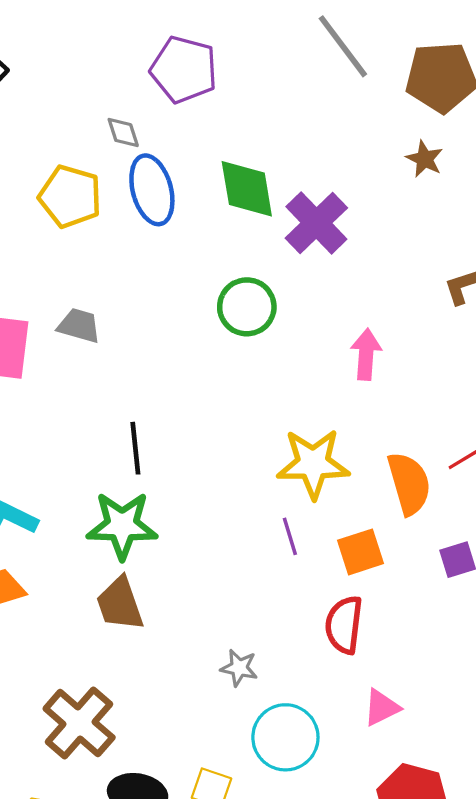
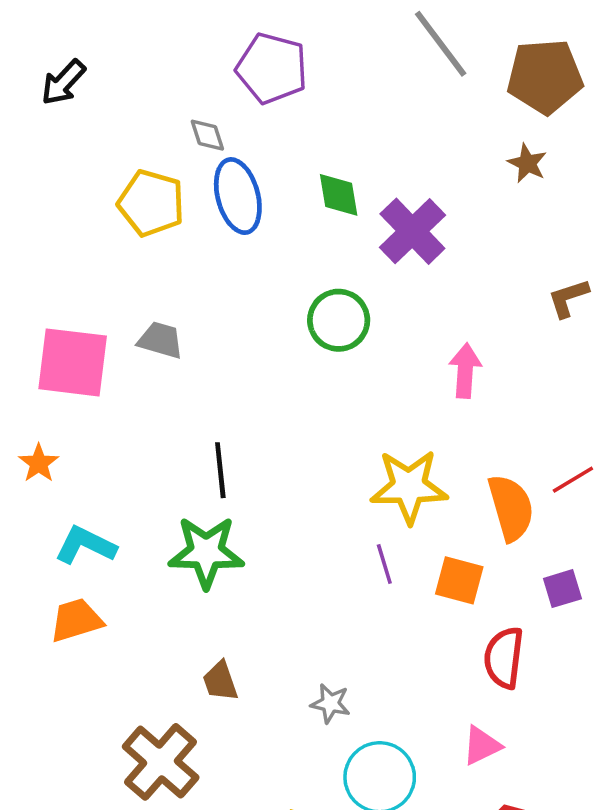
green diamond: (247, 189) -> (339, 195), size x0.7
orange square: (361, 552) -> (459, 580), turned 33
brown trapezoid: (120, 604) -> (220, 681), moved, size x0.7
red semicircle: (344, 625) -> (504, 658), moved

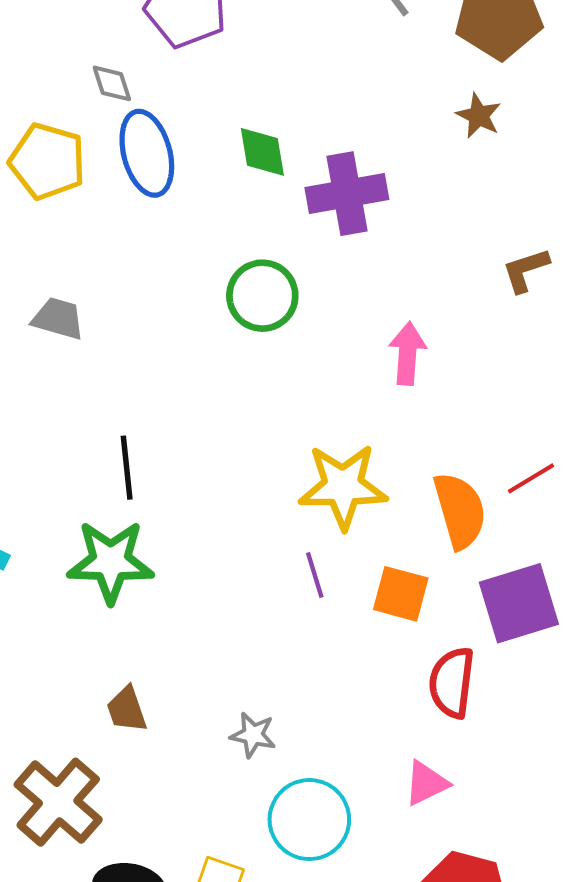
purple cross: (412, 231) -> (347, 194), turned 34
purple square: (562, 589) -> (519, 603), size x1.8

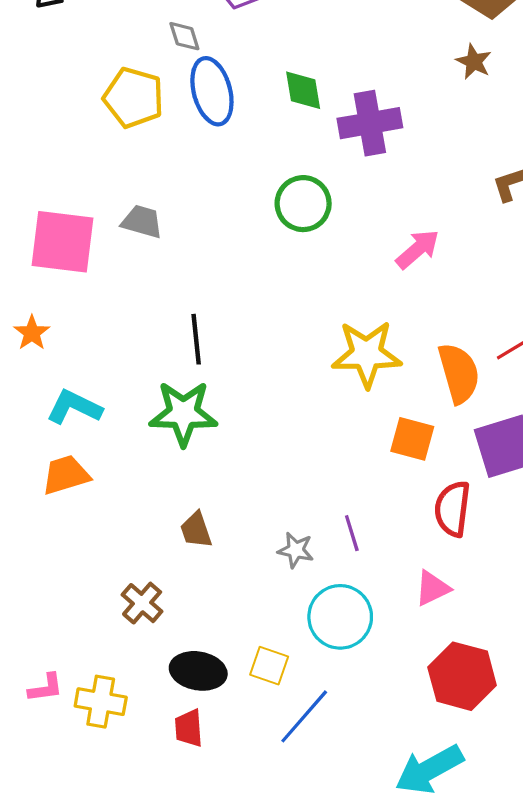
pink arrow: (407, 353) -> (418, 249), turned 45
purple line: (315, 575) -> (352, 533), moved
brown cross: (58, 802) -> (142, 603), size x0.6

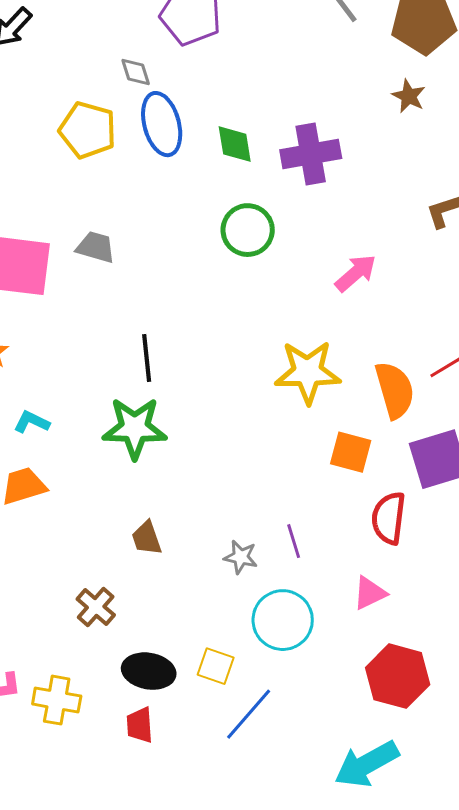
green diamond: (303, 90) -> (235, 144), moved
cyan L-shape: (74, 407) -> (32, 422), size x0.7

